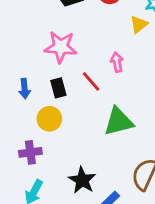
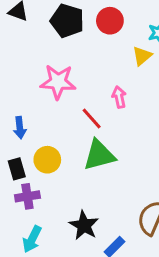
black rectangle: (58, 88) -> (17, 169), moved
green triangle: (119, 122) -> (99, 155), moved

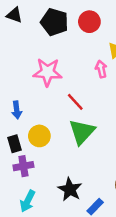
pink arrow: (119, 97) -> (101, 69), moved
green triangle: (99, 155) -> (82, 132), turned -32

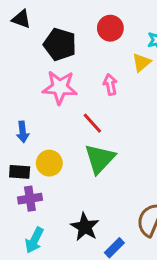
black pentagon: (54, 22) -> (60, 44), moved
pink arrow: (101, 69) -> (110, 85), moved
black rectangle: (14, 144) -> (20, 172), turned -70

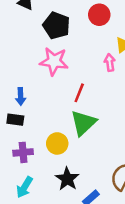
pink arrow: (110, 85) -> (110, 63), moved
red line: (92, 123) -> (79, 93), turned 60
yellow circle: (49, 163) -> (57, 143), moved
black rectangle: (20, 172) -> (15, 120), moved

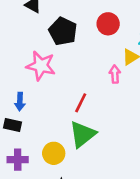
pink star: (54, 61) -> (41, 66), moved

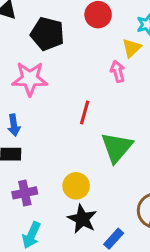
green triangle: (83, 134) -> (117, 147), moved
yellow circle: (54, 153) -> (76, 186), moved

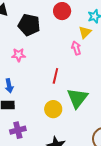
pink star: (30, 79) -> (19, 55), size x0.6
yellow circle: (76, 186) -> (53, 109), moved

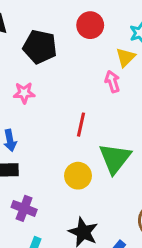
purple cross: (18, 130) -> (24, 208), turned 35

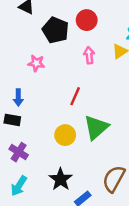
red circle: (90, 25) -> (87, 20), moved
pink arrow: (112, 82) -> (89, 55), moved

